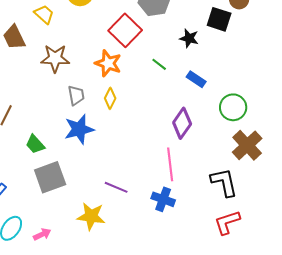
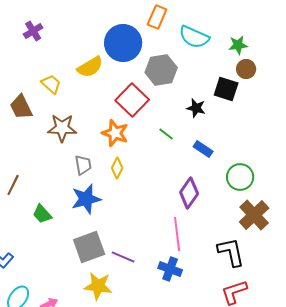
gray square: (50, 177) -> (89, 247), moved

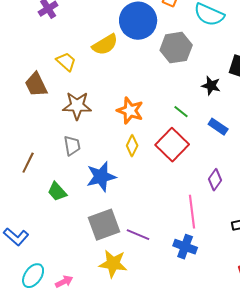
red square: (132, 100) -> (172, 145), moved
gray trapezoid: (83, 165) -> (72, 146), moved
purple diamond: (189, 193) -> (215, 180), moved, size x0.7

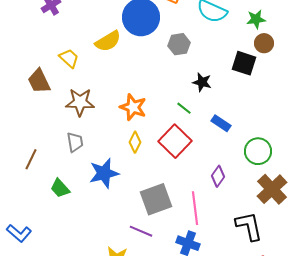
gray hexagon: (176, 48) -> (179, 44), size x0.7
black star: (211, 86) -> (202, 82), moved
gray square: (104, 225) -> (156, 199), moved

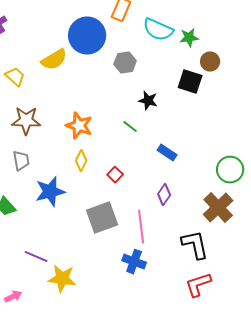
green star: (256, 19) -> (189, 38), moved
blue rectangle: (221, 123) -> (167, 153), moved
red square: (175, 141) -> (115, 175), moved, size x0.5
green circle: (258, 151) -> (230, 170), moved
purple line: (141, 231) -> (36, 257), moved

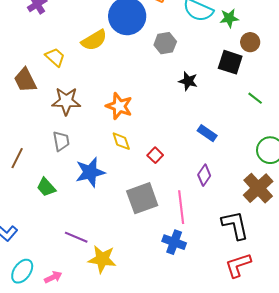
green line: (130, 127) -> (255, 98), moved
yellow diamond: (81, 161) -> (121, 141), turned -45

